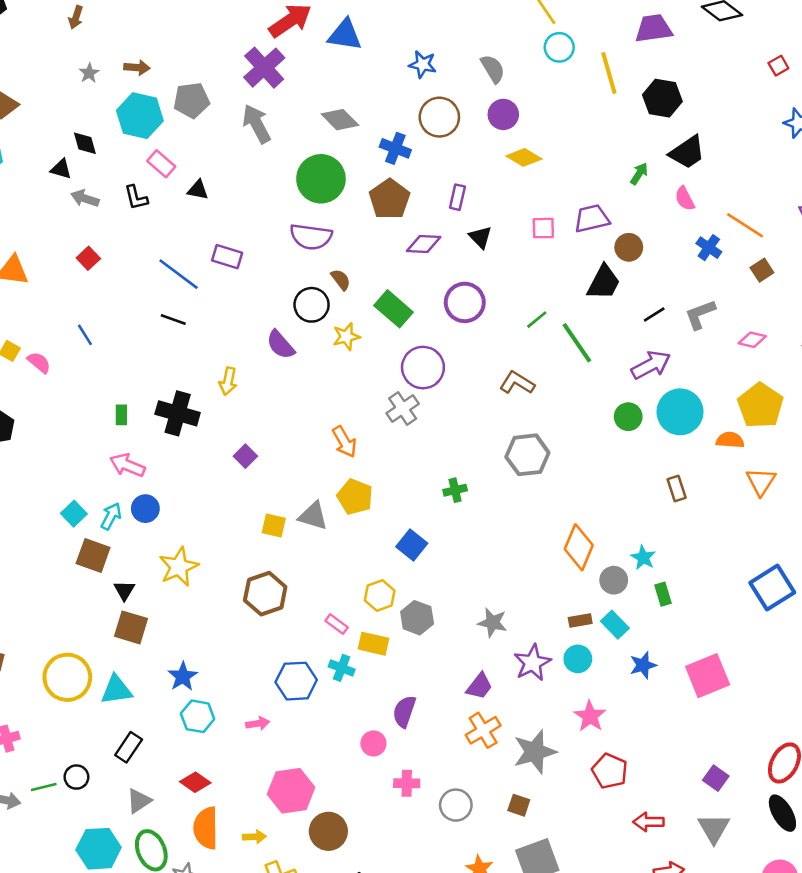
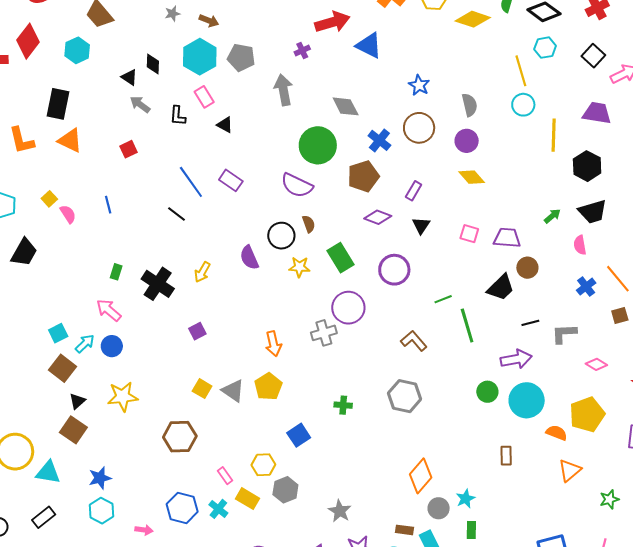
purple cross: (264, 68) -> (302, 50), size x0.5

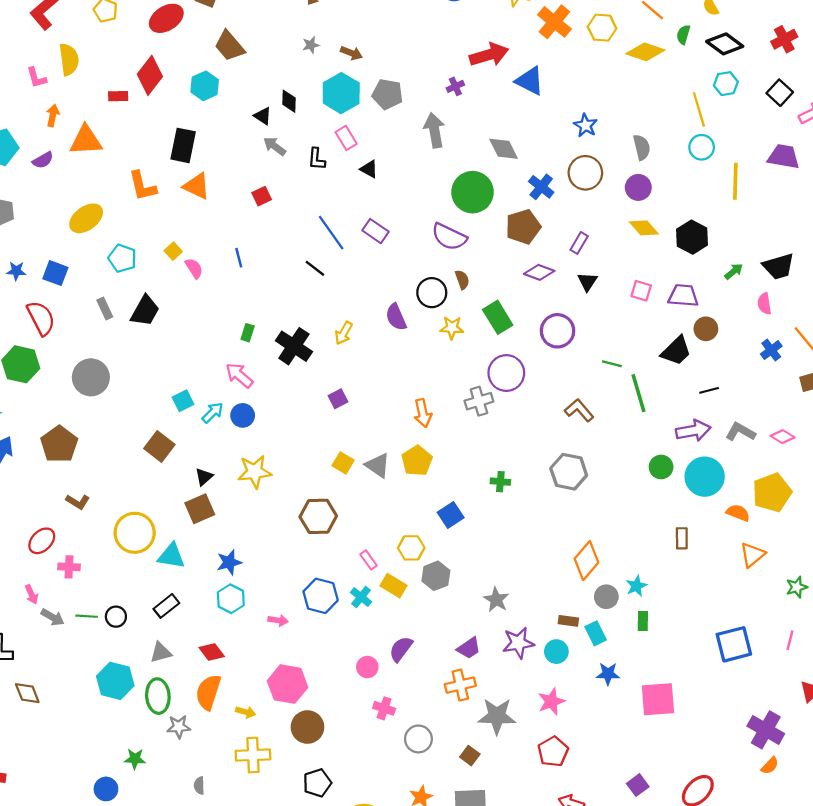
black hexagon: (587, 166) -> (692, 237), moved
green line: (443, 299) -> (612, 364), turned 36
gray L-shape: (564, 334) -> (740, 432), moved, turned 32
brown square: (62, 368) -> (159, 447), moved
brown square: (73, 430) -> (200, 509), turned 32

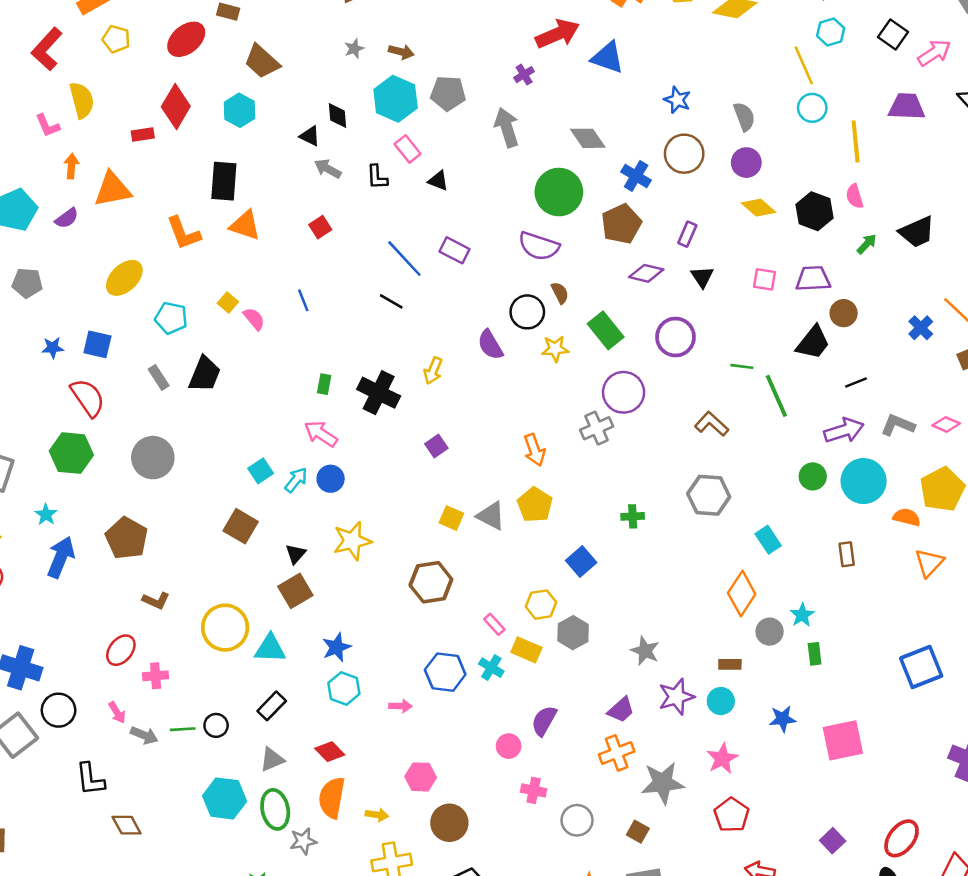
pink semicircle: (764, 304) -> (855, 196), moved
cyan rectangle: (596, 633) -> (768, 540), moved
pink hexagon: (288, 684) -> (421, 777), size x0.7

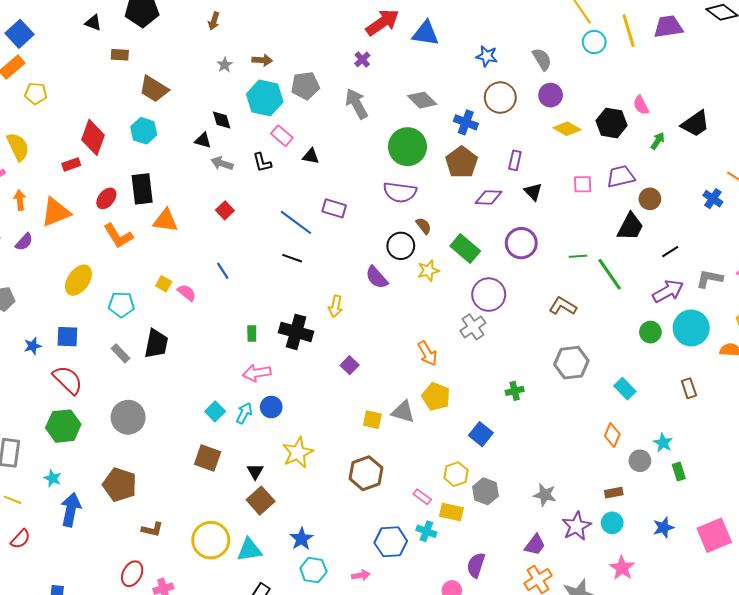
red ellipse: (186, 39) -> (106, 198), moved, size x0.7
yellow line: (856, 141) -> (629, 31), moved
pink arrow: (321, 434) -> (257, 373), turned -32
orange diamond: (742, 593) -> (612, 435), size x0.7

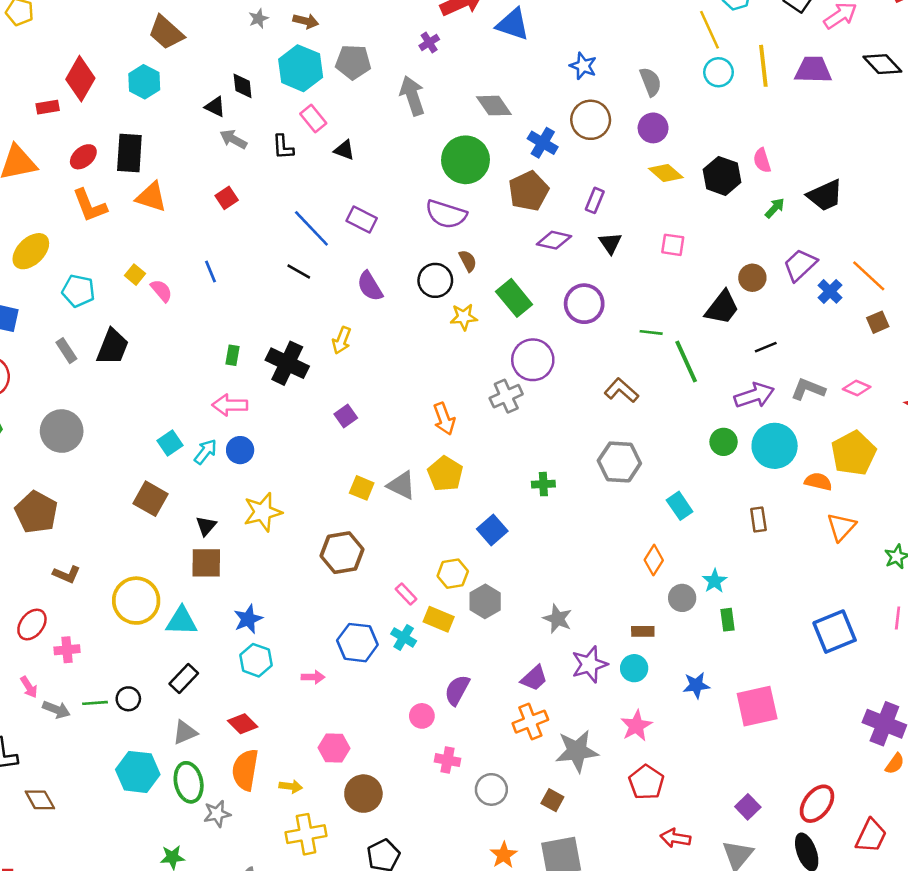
purple trapezoid: (621, 176) -> (800, 265), moved, turned -40
purple semicircle: (377, 277) -> (370, 286), moved
brown square: (261, 501) -> (206, 563), turned 32

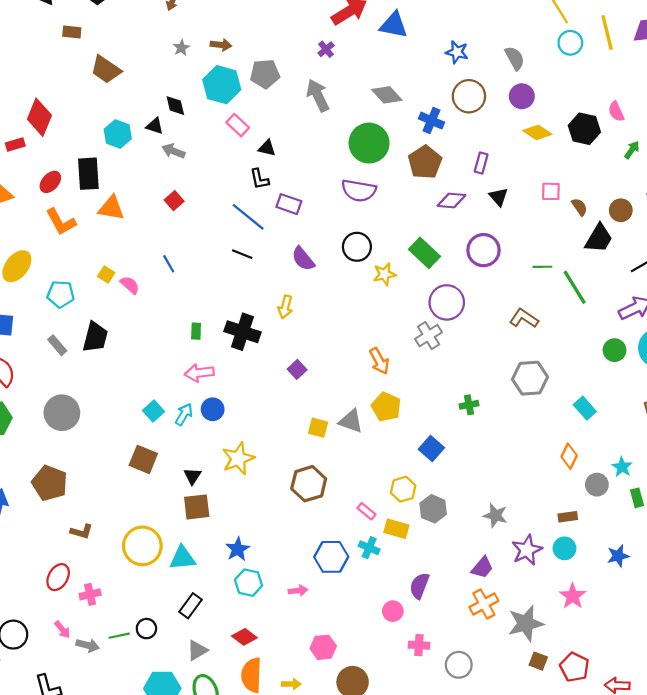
cyan hexagon: (144, 82) -> (118, 134), moved
black L-shape: (283, 147) -> (259, 179), moved
brown semicircle: (468, 261) -> (579, 207), moved
red pentagon: (646, 782) -> (574, 667), moved
brown square: (552, 800) -> (538, 661), moved

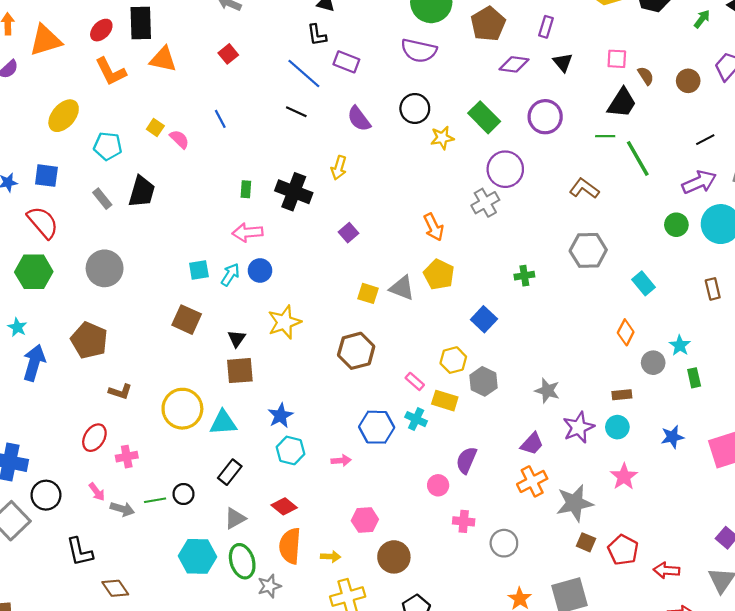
black trapezoid: (599, 238) -> (622, 103), moved
cyan square: (153, 411) -> (199, 270), turned 30

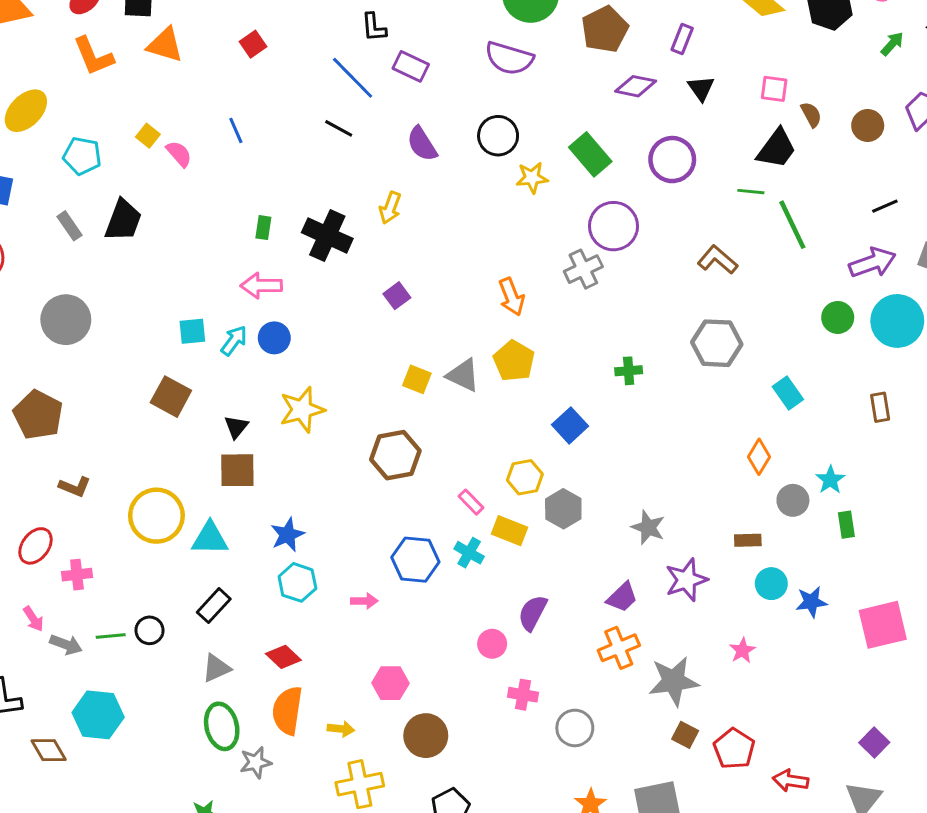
cyan circle: (617, 427) -> (771, 584), moved
pink star: (624, 477) -> (742, 650), size x0.7
cyan hexagon: (197, 556) -> (98, 715), moved

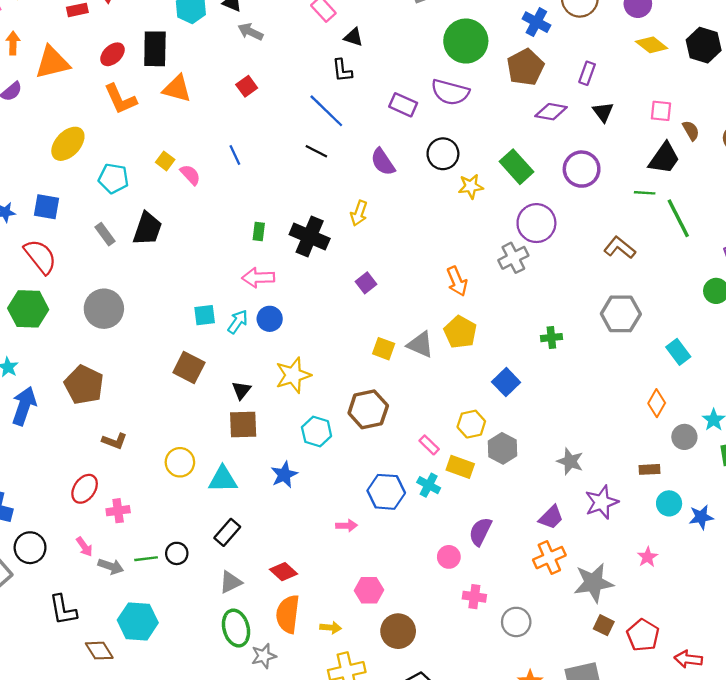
purple rectangle: (411, 66) -> (403, 105), moved
yellow circle: (156, 516) -> (180, 462), size x0.7
cyan hexagon: (297, 582) -> (317, 432), moved

